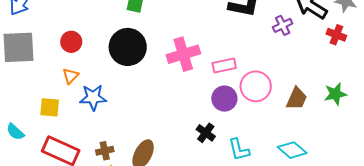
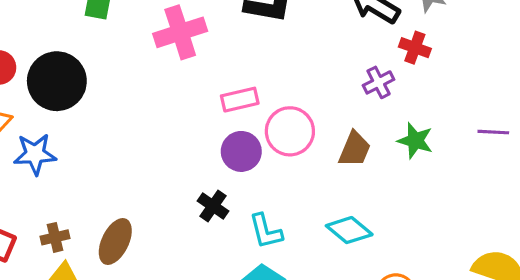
purple cross: (283, 25) -> (379, 82), moved
black circle: (128, 47) -> (57, 81), moved
pink cross: (183, 54) -> (180, 32), moved
green star: (335, 94) -> (415, 141), turned 30

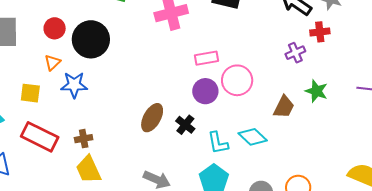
red cross: (415, 48) -> (320, 32), turned -30
brown trapezoid: (355, 149) -> (284, 107), moved
cyan diamond: (349, 230) -> (253, 137), moved
brown ellipse: (115, 241) -> (152, 118), moved

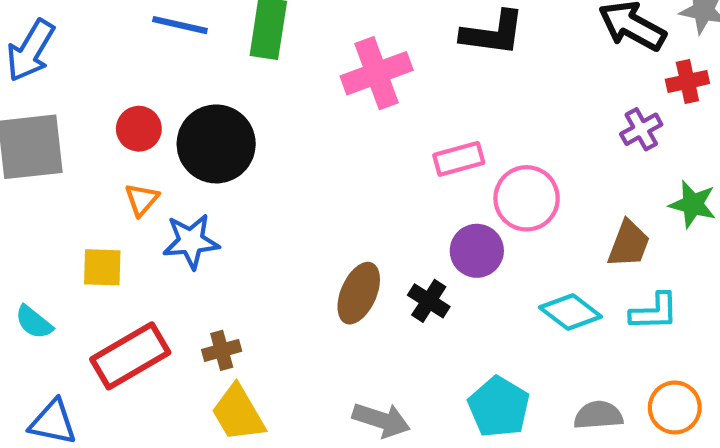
purple circle: (205, 91) -> (477, 251), moved
red rectangle: (40, 137) -> (130, 356), turned -51
cyan L-shape: (218, 143) -> (654, 312), moved, turned -75

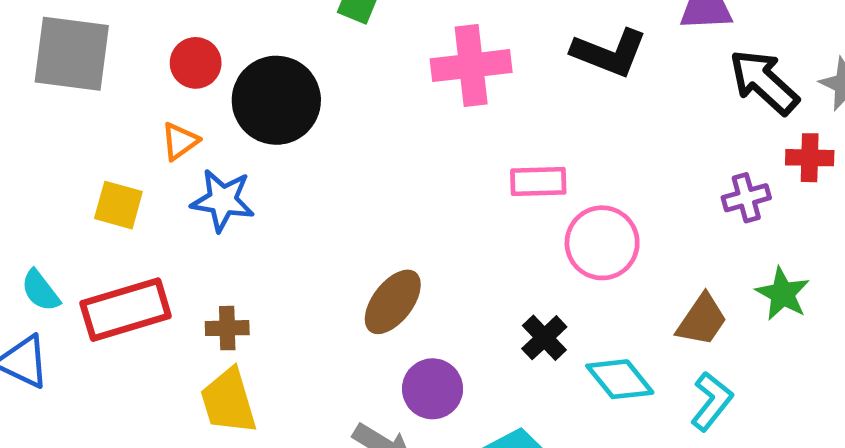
purple circle: (477, 251) -> (433, 389), moved
black cross: (429, 301) -> (544, 338), moved
cyan L-shape: (654, 312) -> (712, 401), turned -64
cyan semicircle: (34, 322) -> (40, 291), moved

